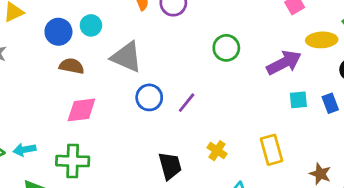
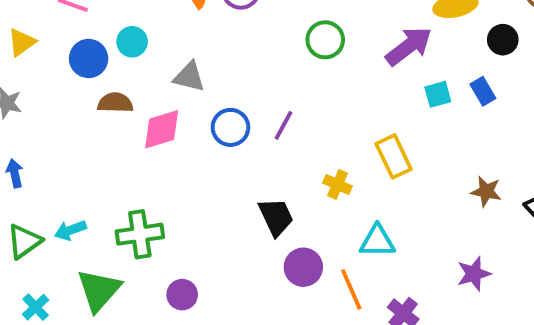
gray triangle: (127, 57) -> (189, 77), size x0.7
pink diamond: (81, 110) -> (162, 129), moved
yellow rectangle: (272, 150) -> (394, 156), moved

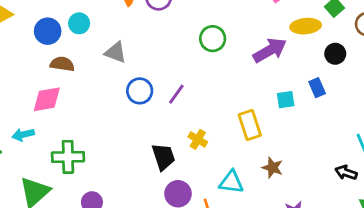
cyan square: (438, 94) -> (286, 100), moved
pink diamond: (162, 129) -> (47, 99), moved
yellow cross: (337, 184) -> (198, 139), moved
brown star: (486, 191) -> (272, 168), moved
cyan arrow: (70, 230) -> (23, 135), moved

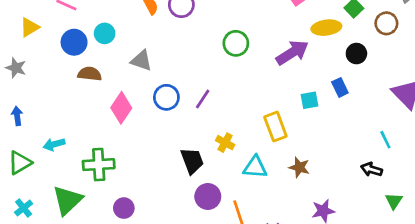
pink diamond: (47, 99) -> (121, 108), moved, turned -44
cyan triangle: (231, 182) -> (255, 167), moved

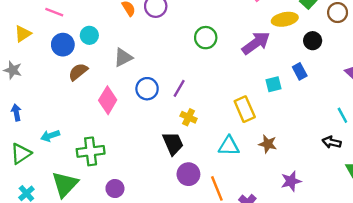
gray triangle: (141, 61) -> (123, 57), turned -42
brown semicircle: (90, 74) -> (78, 72), turned -42
yellow cross: (225, 143) -> (189, 117), moved

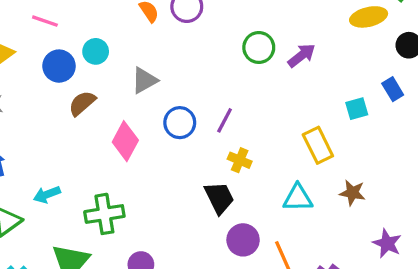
purple arrow: (256, 43) -> (302, 55), moved, size x0.7
purple star: (291, 181) -> (387, 243), turned -30

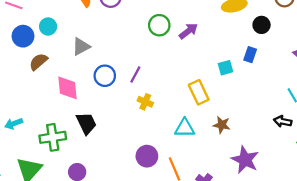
blue rectangle: (393, 89) -> (250, 55), turned 49
pink diamond: (125, 141) -> (68, 88), turned -35
black trapezoid: (219, 198) -> (86, 123), moved
purple star: (387, 243) -> (245, 160), size x1.4

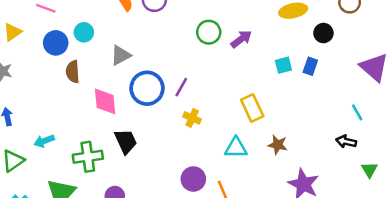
brown semicircle: (38, 62) -> (73, 72), turned -54
cyan square: (225, 68) -> (283, 65), moved
blue circle: (105, 76) -> (147, 88), size x1.4

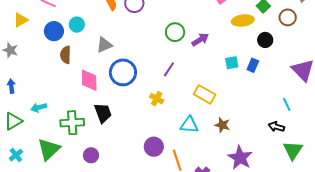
purple line: (181, 87) -> (169, 69), moved
yellow rectangle: (252, 108) -> (205, 94), turned -40
green triangle: (369, 170) -> (293, 150), size x1.5

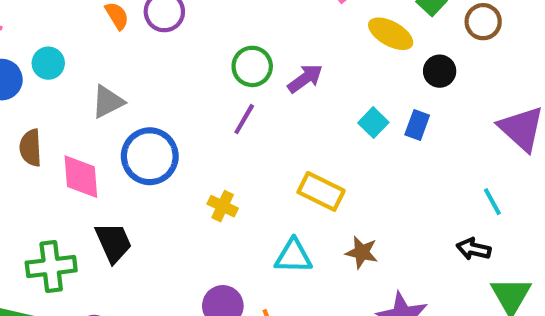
yellow ellipse: (243, 21) -> (391, 34), turned 40
brown semicircle: (66, 55) -> (31, 148), moved
cyan square: (232, 63) -> (373, 123), turned -32
purple line: (169, 69) -> (244, 119), moved

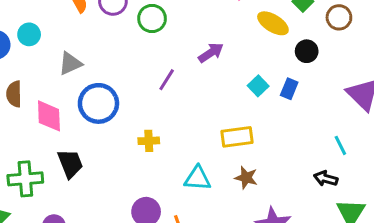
green circle: (252, 66) -> (152, 18), moved
yellow rectangle: (321, 191) -> (237, 137), moved, turned -36
yellow cross: (223, 206) -> (149, 141), turned -30

